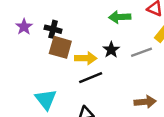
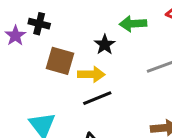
black cross: (53, 29) -> (39, 24), moved
black star: (111, 50) -> (105, 45), moved

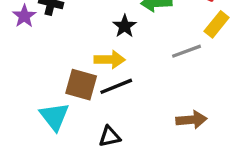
brown square: (60, 61) -> (81, 85), moved

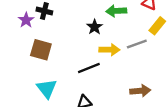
yellow arrow: (110, 60) -> (109, 50), moved
brown square: (81, 85) -> (41, 50), moved

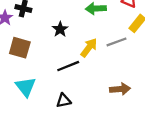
black star: (95, 27) -> (60, 29), moved
yellow arrow: (109, 50) -> (89, 48), turned -54

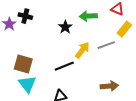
black star: (60, 29) -> (65, 27), moved
brown square: (20, 48) -> (23, 64), moved

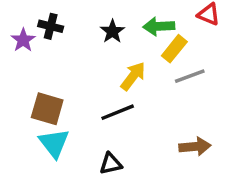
black star: (65, 27) -> (112, 31), moved
yellow rectangle: (124, 29) -> (174, 49), moved
yellow arrow: (82, 50) -> (133, 76), moved

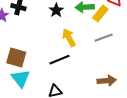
yellow rectangle: (174, 49) -> (100, 13), moved
yellow arrow: (133, 76) -> (69, 38), turned -66

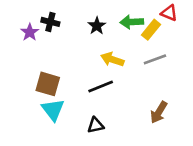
yellow arrow: (69, 38) -> (112, 59), turned -42
brown arrow: (107, 81) -> (159, 112), turned 126

